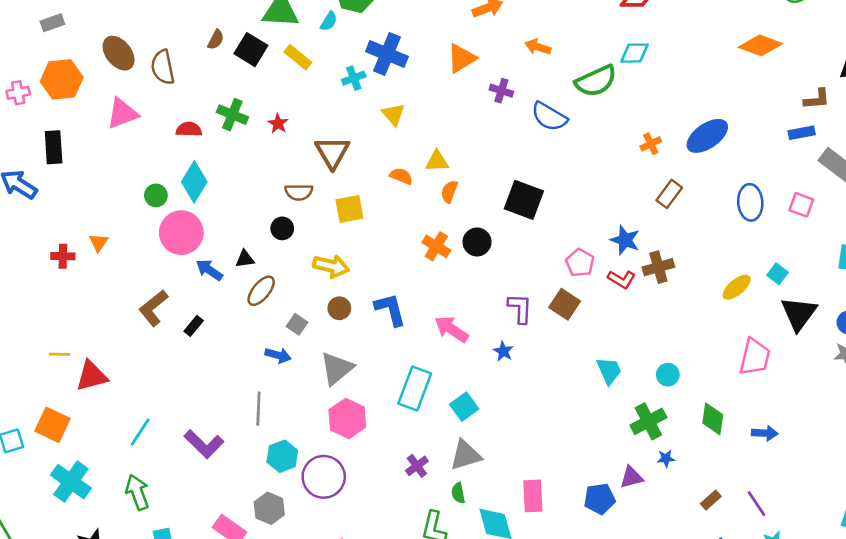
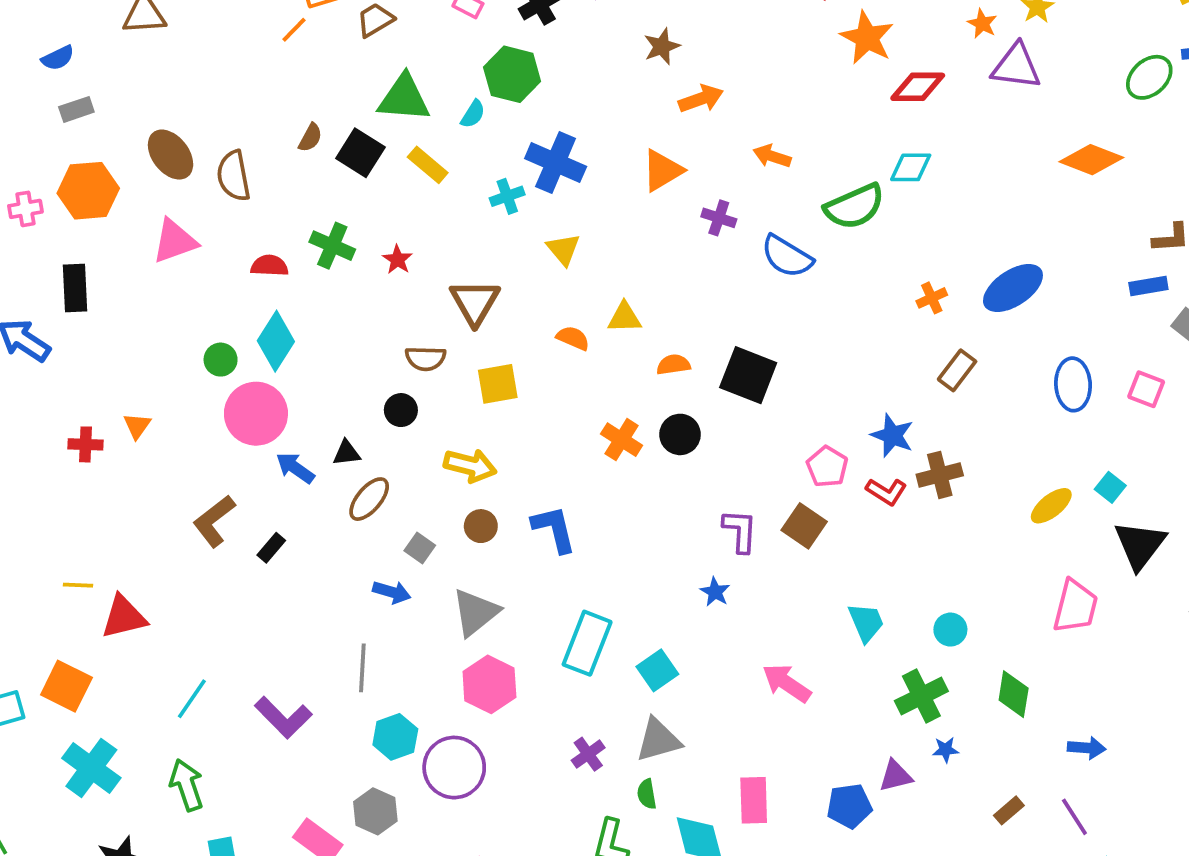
orange semicircle: (449, 192) -> (673, 365), moved, turned 60
pink arrow: (451, 329) -> (787, 683), moved
blue arrow: (765, 433) -> (1087, 748), moved

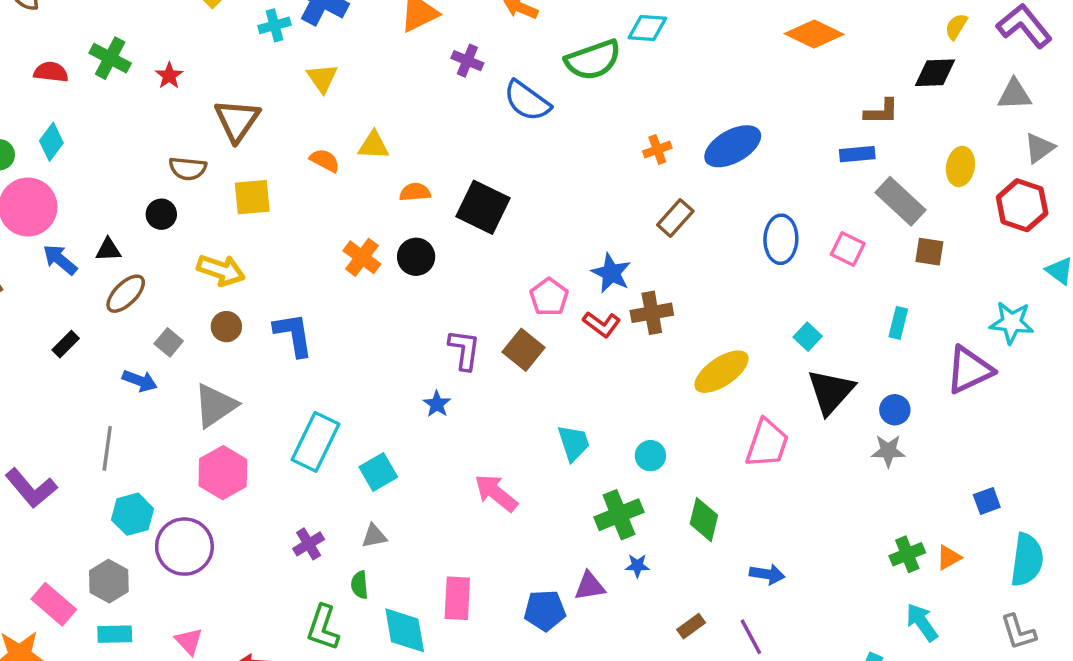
cyan diamond: (276, 341) -> (51, 142), size x0.7
yellow ellipse: (1051, 506) -> (721, 372), moved, size x1.4
black rectangle: (271, 548) -> (66, 344), moved
gray triangle: (658, 740) -> (374, 536), size x0.6

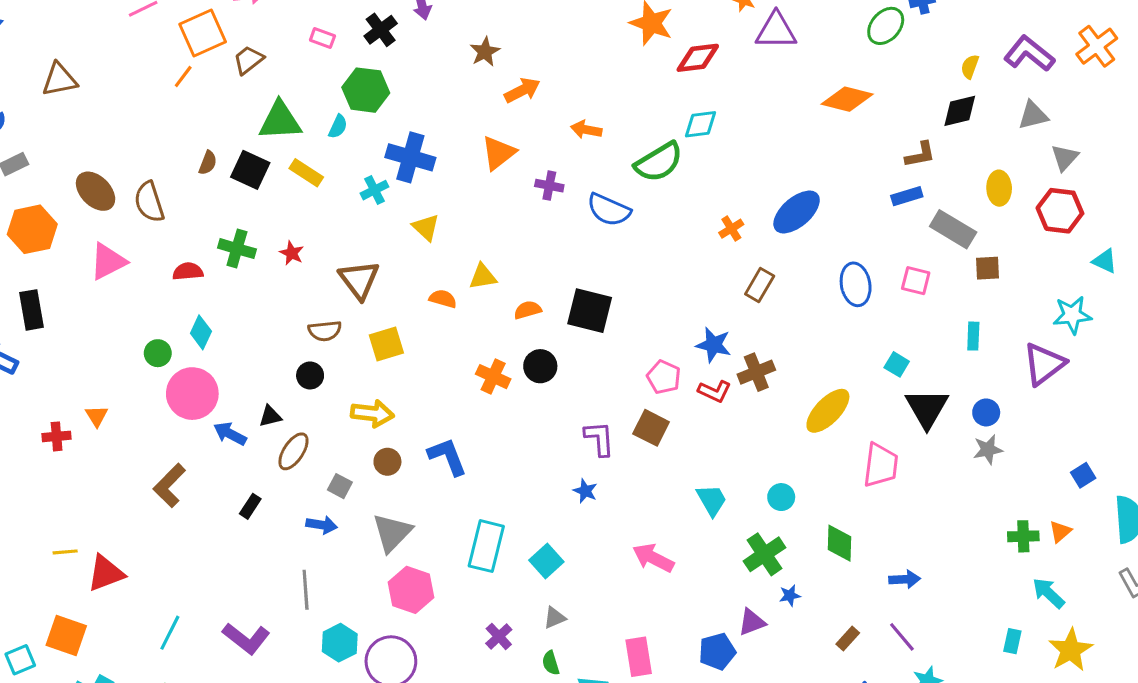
green cross: (907, 554) -> (1023, 536), turned 32

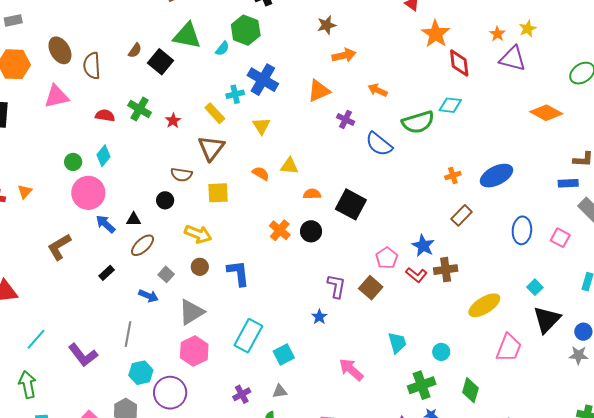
red diamond: (698, 58) -> (459, 63), turned 76
yellow rectangle: (306, 173) -> (215, 113), moved

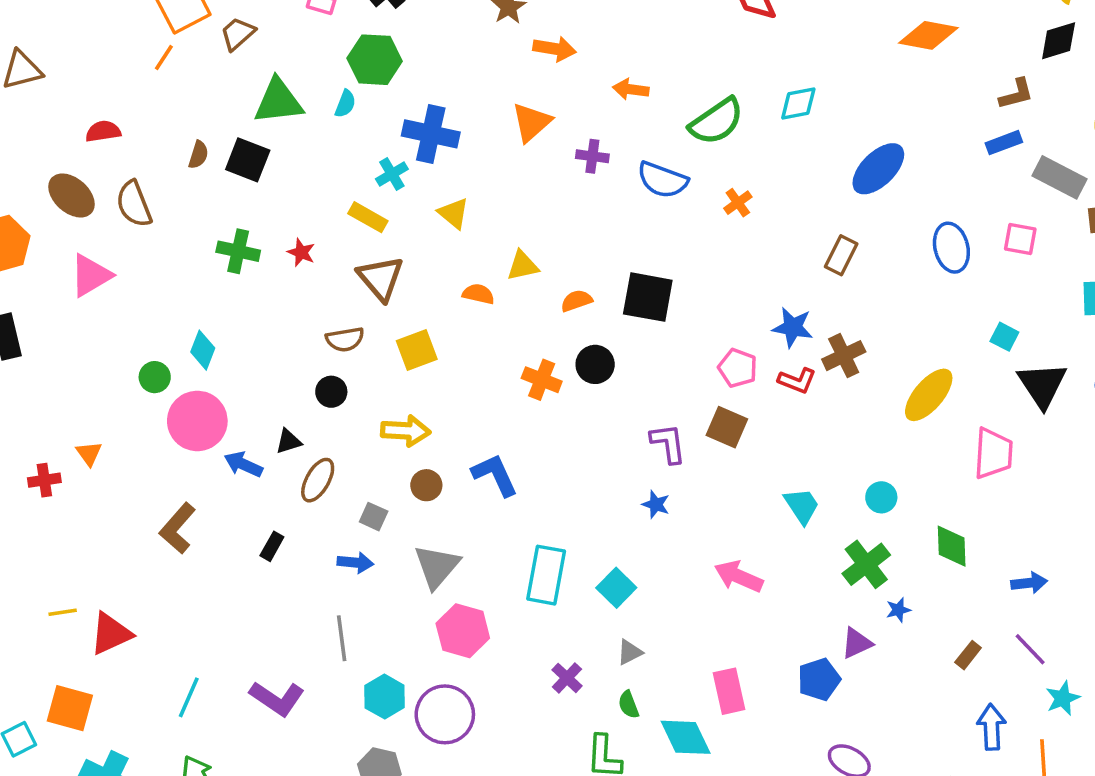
orange arrow: (344, 55) -> (555, 49), turned 40
cyan diamond: (450, 105) -> (798, 104), moved
red semicircle: (105, 115) -> (103, 131), moved
orange cross: (453, 176) -> (738, 203), moved

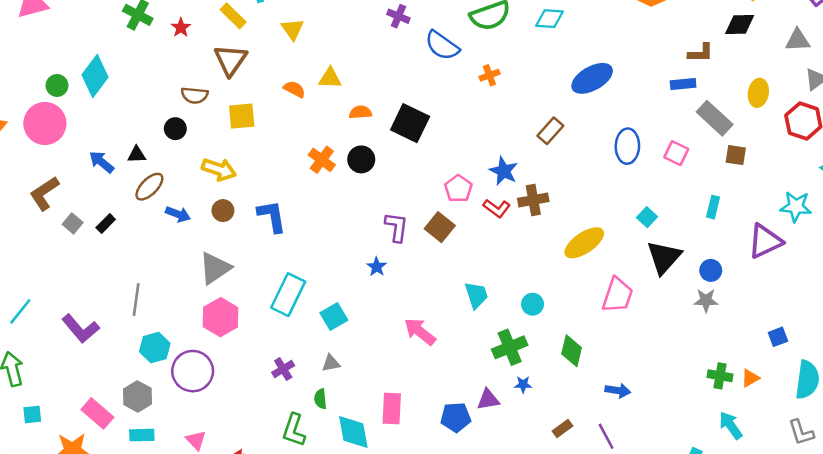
cyan diamond: (203, 350) -> (95, 76), size x1.5
pink circle: (197, 421) -> (45, 123), moved
gray square: (374, 517) -> (73, 223), moved
blue arrow: (355, 563) -> (178, 214), moved

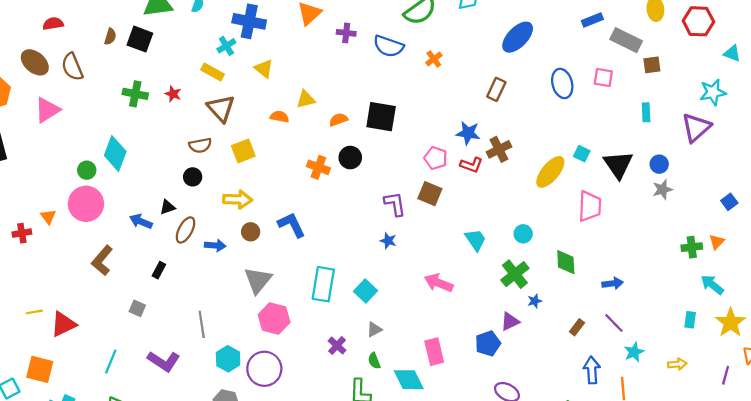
cyan square: (647, 217) -> (582, 154), moved
gray square: (73, 223) -> (137, 308), moved

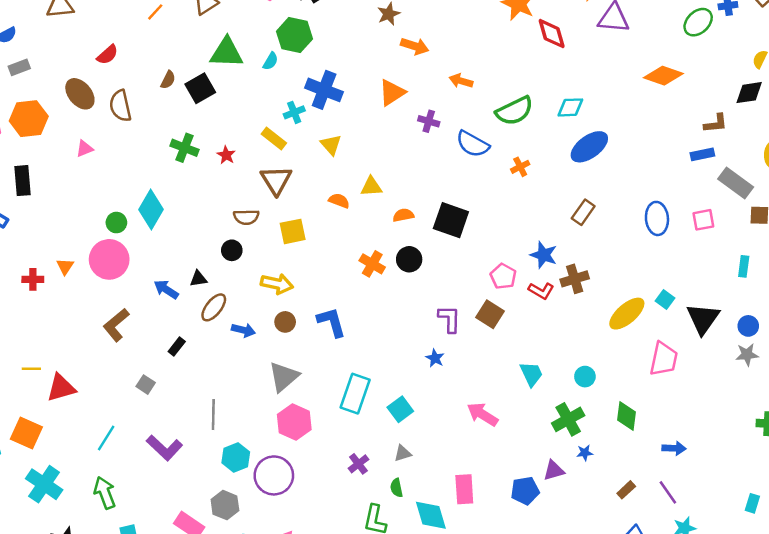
red semicircle: (53, 24) -> (107, 55), turned 138
blue ellipse: (518, 37) -> (589, 147), moved
black square: (140, 39) -> (200, 88), turned 30
pink square: (603, 78) -> (703, 220), turned -30
pink triangle: (47, 110) -> (85, 149), size x0.6

